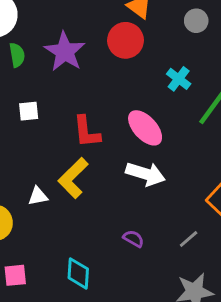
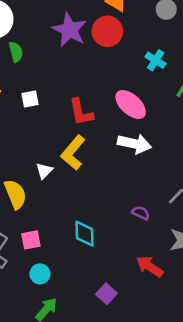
purple star: (65, 52) -> (70, 30), moved
white triangle: (38, 196) -> (44, 171), turned -30
purple semicircle: (133, 239) -> (141, 213), moved

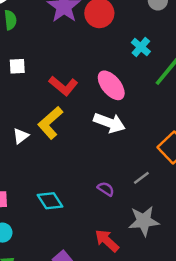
red L-shape: (81, 112) -> (63, 86), turned -48
cyan diamond: (84, 234) -> (50, 201), turned -40

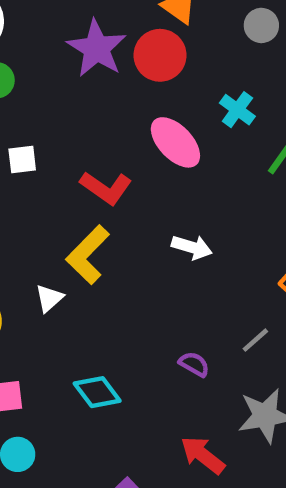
pink ellipse: (111, 85) -> (175, 142), moved
white arrow: (109, 123) -> (192, 247), size x0.7
white triangle: (21, 136) -> (49, 298), moved

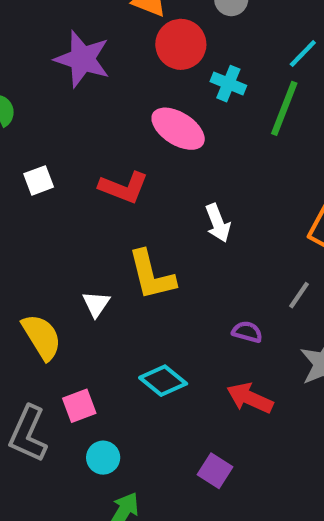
red circle: (160, 55) -> (181, 44), moved
white arrow: (192, 247) -> (218, 223), turned 66
yellow L-shape: (88, 255) -> (151, 275), moved, turned -44
red arrow: (203, 455) -> (250, 398), moved

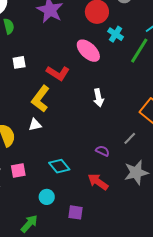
yellow L-shape: (151, 275) -> (40, 99), moved, turned 40
white triangle: (96, 304) -> (35, 125), turned 32
cyan circle: (103, 458) -> (47, 197), moved
purple square: (215, 471) -> (75, 212), turned -35

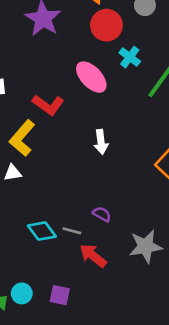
gray line: (130, 138) -> (72, 231), moved, turned 56
cyan circle: (47, 197) -> (22, 293), moved

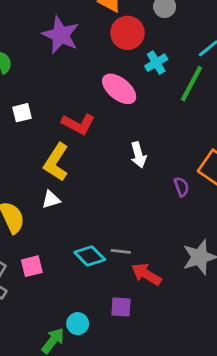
cyan cross: (130, 57) -> (156, 63), turned 30
purple semicircle: (102, 214) -> (181, 187), moved, turned 48
purple square: (60, 295) -> (121, 307), moved

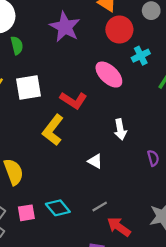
white square: (22, 113) -> (29, 88), size x1.6
white triangle: (51, 200) -> (95, 161), moved, turned 42
gray line: (121, 251) -> (100, 207), turned -42
cyan diamond: (90, 256) -> (58, 208), moved

